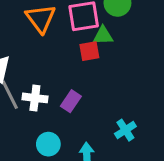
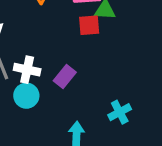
cyan circle: (48, 144) -> (26, 96), moved

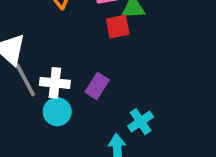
cyan cross: (120, 112) -> (141, 122), moved

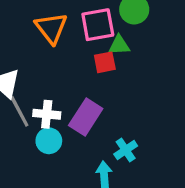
purple rectangle: (97, 86) -> (86, 117), size x1.5

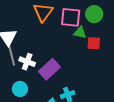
red square: (105, 62) -> (94, 43), moved
cyan circle: (49, 141) -> (20, 89), moved

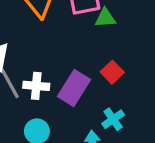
red square: (94, 43) -> (112, 72), moved, turned -32

